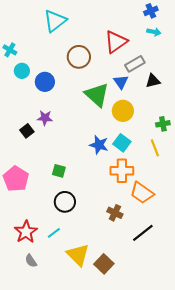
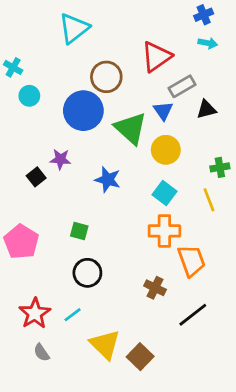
blue circle: (45, 82) -> (83, 111), moved, size x1.5
blue star: (99, 145) -> (108, 180), moved
orange trapezoid: (142, 193) -> (191, 261), turned -145

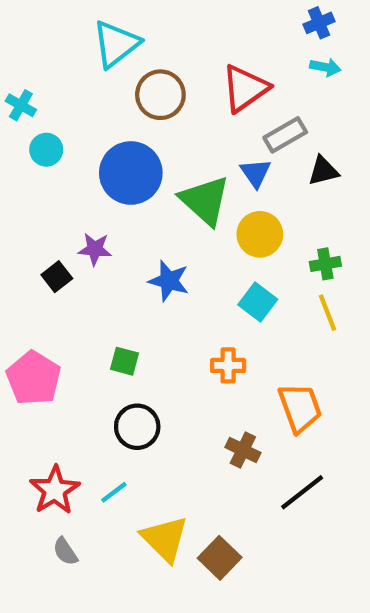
brown circle: (106, 77) -> (160, 95), moved
green cross: (220, 167) -> (325, 264), moved
orange cross: (164, 231) -> (228, 365), moved, size x0.7

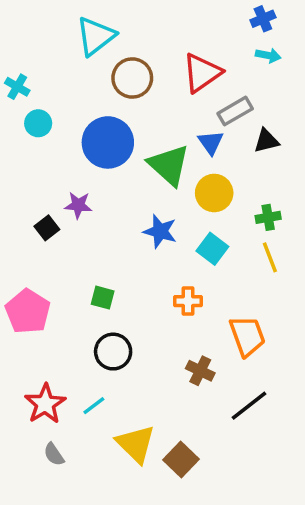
blue star: (169, 281) -> (160, 231), moved

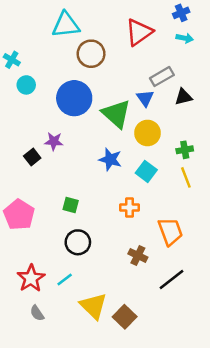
cyan triangle: (96, 36) -> (66, 25), turned 32
red triangle: (202, 73) -> (139, 32), moved

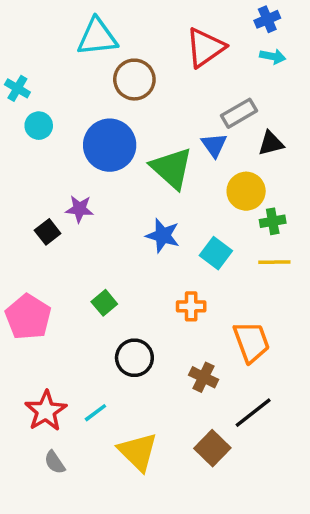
yellow circle: (147, 133) -> (246, 191), moved
yellow line: (186, 177) -> (274, 262), turned -70
green square: (71, 205) -> (104, 303), turned 35
black circle: (78, 242) -> (134, 358), moved
brown square: (125, 317) -> (212, 448), moved

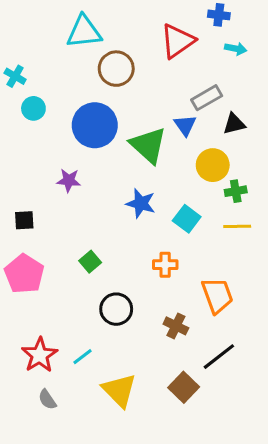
blue cross: (267, 19) -> (219, 15), moved, turned 30
black square: (48, 232) -> (24, 220), moved, turned 35

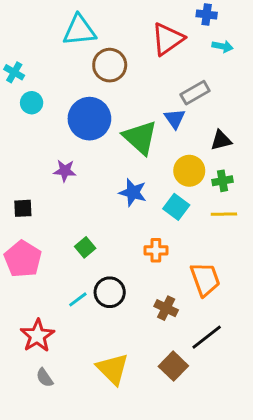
black triangle: (234, 124) -> (221, 140), moved
yellow circle: (213, 165) -> (189, 171), moved
cyan line: (82, 357) -> (78, 299), moved

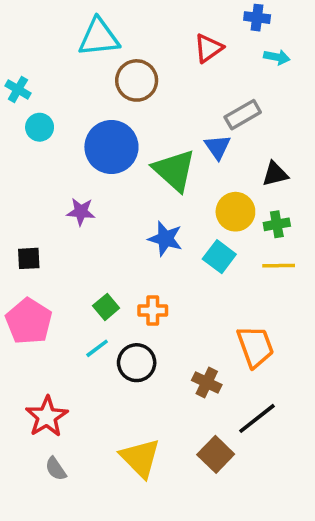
red triangle: (168, 39) -> (209, 48), size x0.7
orange cross: (156, 250) -> (153, 311), moved
cyan line: (78, 299) -> (97, 348), moved

